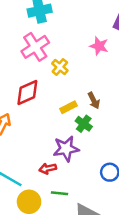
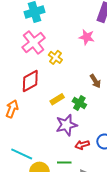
brown arrow: (94, 100) -> (95, 81), moved
yellow rectangle: (68, 107) -> (57, 99), moved
red arrow: (48, 168) -> (82, 145), moved

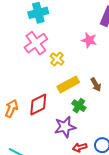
red diamond: (30, 81) -> (38, 104), moved
yellow rectangle: (57, 99) -> (68, 84), moved, size x1.5

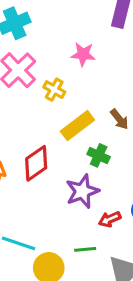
pink star: (89, 40) -> (83, 54), moved

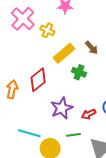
purple star: (82, 191) -> (62, 108), moved

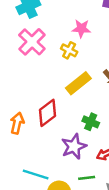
yellow cross: (47, 30) -> (69, 50), moved
green cross: (79, 72) -> (91, 122), moved

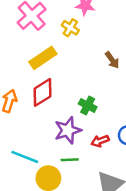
yellow rectangle: (78, 83) -> (43, 58), moved
green line: (87, 178) -> (70, 160), moved

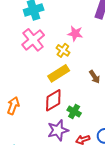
yellow rectangle: (43, 58) -> (59, 73), moved
red diamond: (42, 92) -> (53, 100), moved

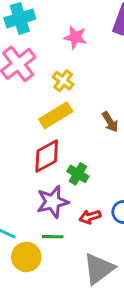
pink star: (75, 34) -> (75, 37), moved

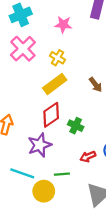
purple star: (53, 202) -> (40, 145), moved

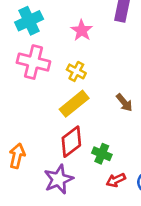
pink star: (63, 25) -> (82, 30), turned 30
pink cross: (23, 49) -> (33, 62), turned -30
red arrow: (88, 157) -> (116, 180), moved

